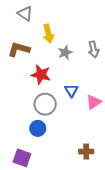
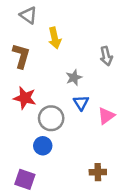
brown L-shape: (19, 49) -> (21, 56), turned 90
gray star: (65, 53) -> (74, 78), moved
red star: (41, 75) -> (25, 98), moved

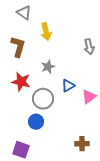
gray star: (74, 78) -> (48, 67), moved
blue triangle: (81, 103) -> (68, 86), turned 32

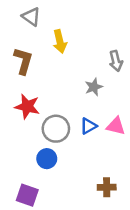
gray star: (48, 67) -> (94, 87), moved
blue triangle: (68, 86) -> (88, 126), moved
pink triangle: (89, 97) -> (116, 126), turned 49

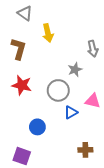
blue triangle: (88, 126) -> (71, 112), moved
gray circle: (56, 129) -> (58, 90), moved

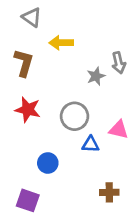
yellow arrow: (48, 33) -> (61, 43), turned 102
gray star: (75, 70) -> (96, 76), moved
blue triangle: (71, 112) -> (91, 144), turned 32

